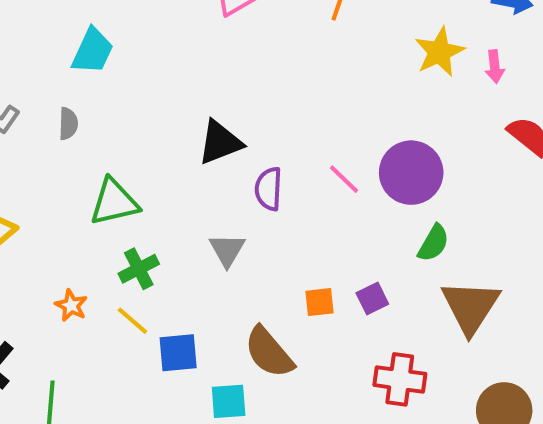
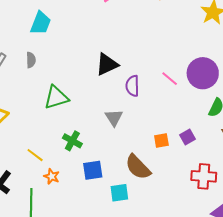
green cross: (139, 269) -> (72, 141), moved, turned -30
orange star: (71, 305) -> (52, 176), moved
yellow line: (132, 321) -> (35, 155), moved

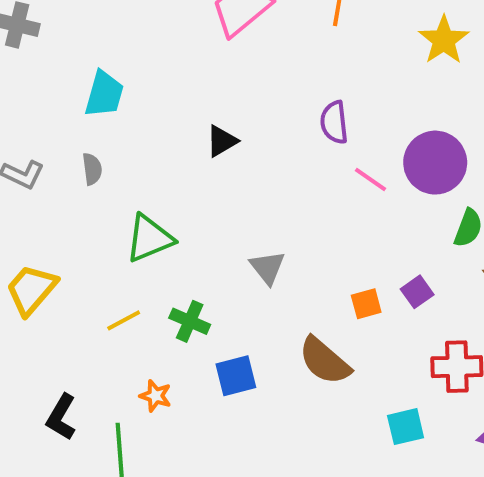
black triangle: (107, 64) -> (222, 141), moved, size x0.7
purple semicircle: (132, 86) -> (334, 122), moved
yellow line: (35, 155) -> (124, 320), moved, turned -60
cyan square: (119, 193) -> (406, 427), moved

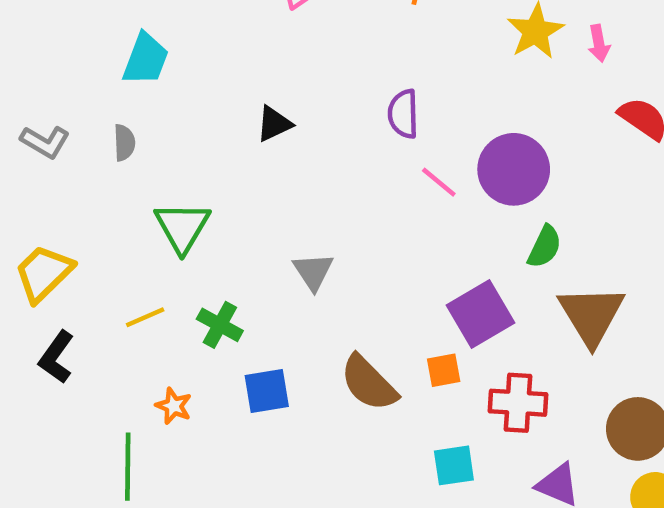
green triangle: (149, 238) -> (182, 227), turned -42
purple square: (417, 292) -> (480, 314), size x1.8
orange square: (366, 304) -> (444, 370), moved
black L-shape: (61, 417) -> (56, 357), moved

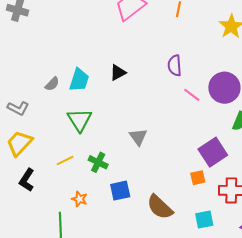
cyan trapezoid: (146, 59) -> (79, 80), moved
gray L-shape: (45, 142) -> (18, 108), moved
gray semicircle: (124, 143) -> (52, 84), turned 49
brown semicircle: (369, 383) -> (160, 207), moved

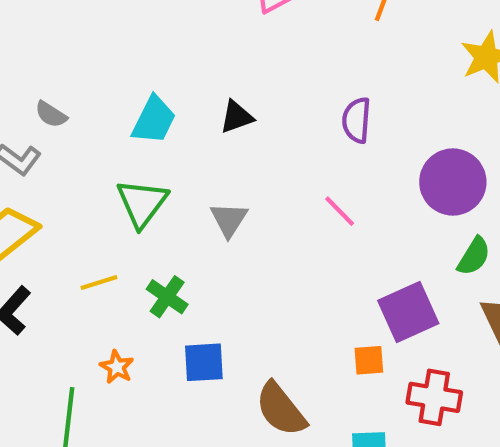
gray semicircle: (52, 84) -> (51, 114), moved, turned 70
pink line: (192, 95) -> (340, 211), moved
gray triangle: (138, 137) -> (229, 219), moved

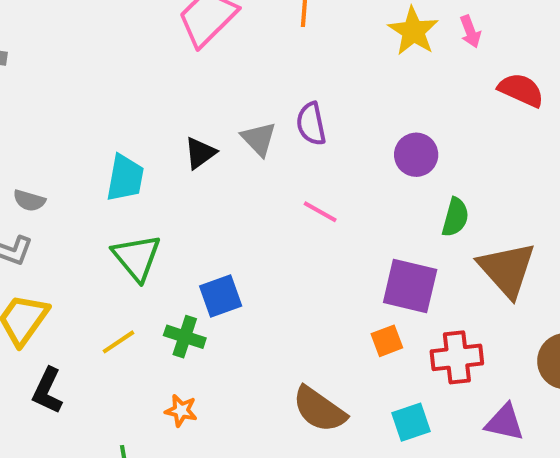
purple circle: (453, 182) -> (416, 155), size x0.7
gray triangle: (229, 219) -> (259, 139), moved
purple square: (408, 312) -> (410, 286), turned -36
blue square: (204, 362) -> (221, 296), moved
orange star: (117, 367) -> (181, 411), moved

